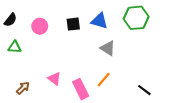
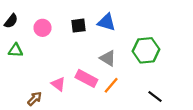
green hexagon: (136, 18) -> (146, 50), moved
gray triangle: (108, 48) -> (108, 58), moved
brown arrow: (23, 88) -> (35, 99), moved
pink rectangle: (81, 89) -> (86, 78), moved, turned -36

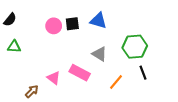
pink circle: (43, 28) -> (54, 26), moved
orange line: (111, 85) -> (116, 82), moved
black line: (155, 96) -> (143, 73), moved, turned 32

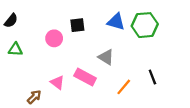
blue triangle: (98, 21) -> (116, 22), moved
pink circle: (54, 26) -> (54, 38), moved
green hexagon: (135, 47) -> (145, 25), moved

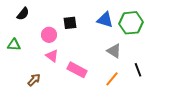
black semicircle: (11, 21) -> (23, 14), moved
gray triangle: (106, 57) -> (114, 51), moved
pink triangle: (57, 83) -> (52, 56), moved
brown arrow: (34, 97) -> (34, 80), moved

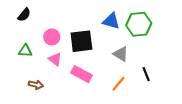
black square: (70, 23) -> (81, 41), moved, size x1.6
green triangle: (14, 45) -> (25, 51), moved
brown arrow: (34, 80) -> (36, 85), turned 56

